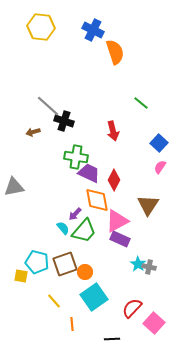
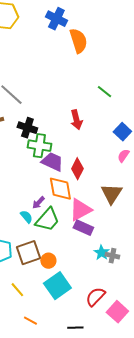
black cross: (64, 121) -> (27, 128), moved
orange line: (72, 324) -> (30, 321), moved, turned -56

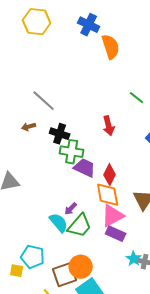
orange diamond: (60, 189) -> (108, 195), moved
cyan semicircle: (26, 217) -> (59, 223), size x1.5
brown square: (28, 253) -> (65, 275), moved
orange circle: (48, 261) -> (81, 267), size x1.5

